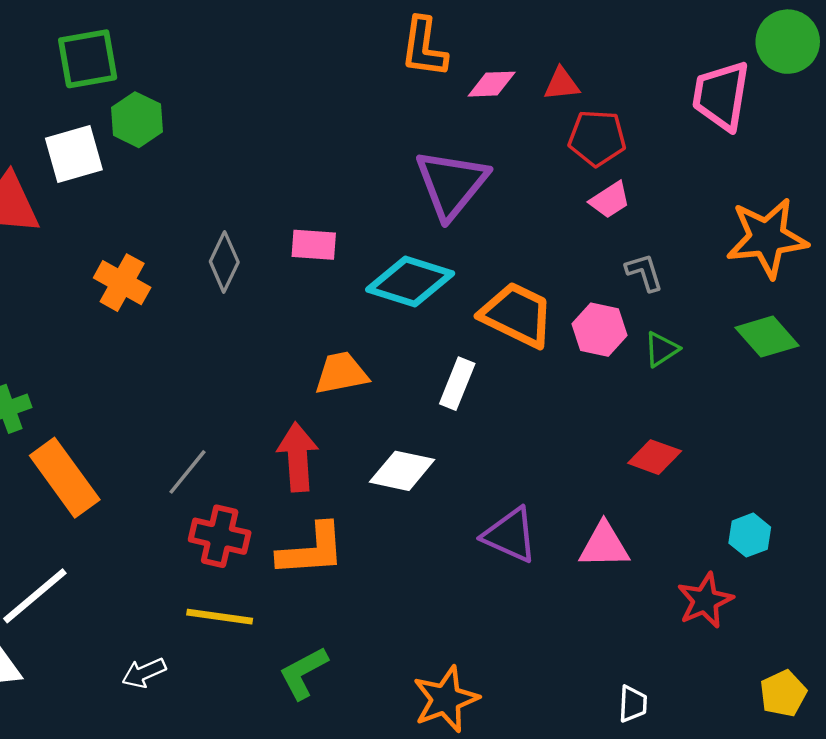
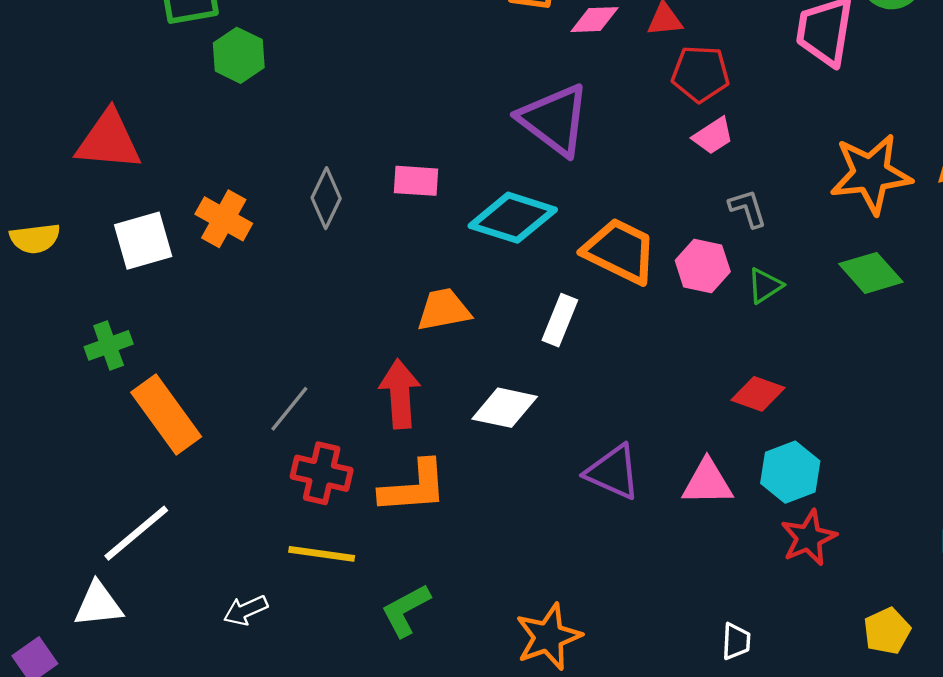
white square: (74, 154) -> (143, 241), moved
purple triangle: (451, 184) -> (554, 120), turned -32
cyan hexagon: (750, 535) -> (790, 472), moved, size x1.4

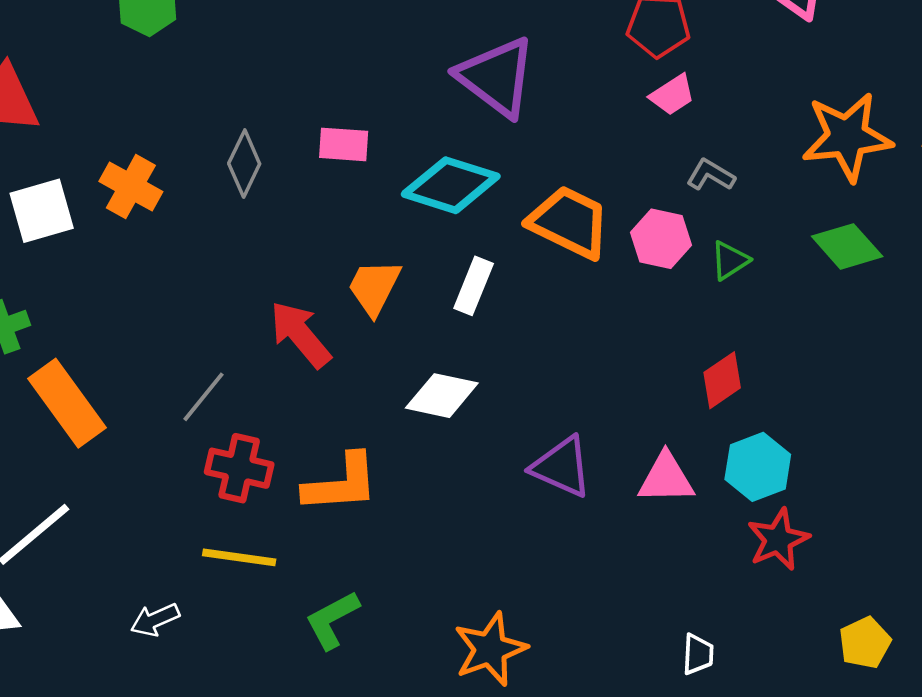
gray L-shape: (748, 208) -> (711, 175), turned -42
orange trapezoid: (444, 310) -> (374, 287), turned -52
white rectangle: (560, 320) -> (474, 286), moved
red arrow: (400, 394) -> (300, 334), moved, turned -36
red diamond: (758, 394) -> (722, 380), turned -54

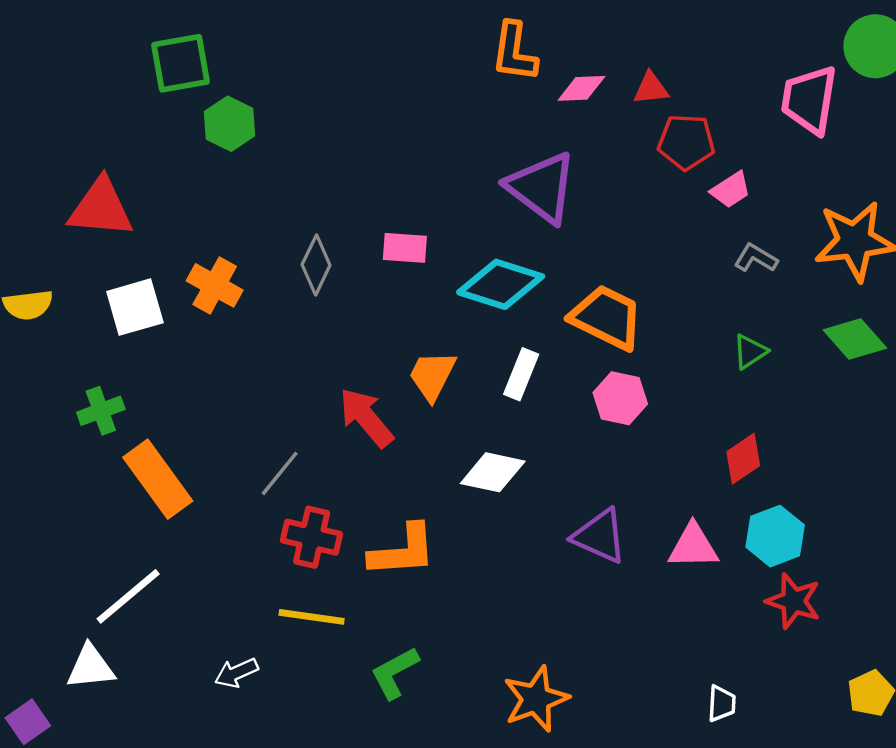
pink trapezoid: (672, 95) -> (731, 190), moved
gray L-shape: (711, 175) -> (756, 258), moved
pink hexagon: (661, 239) -> (620, 398), moved
red star: (778, 540) -> (793, 601), turned -30

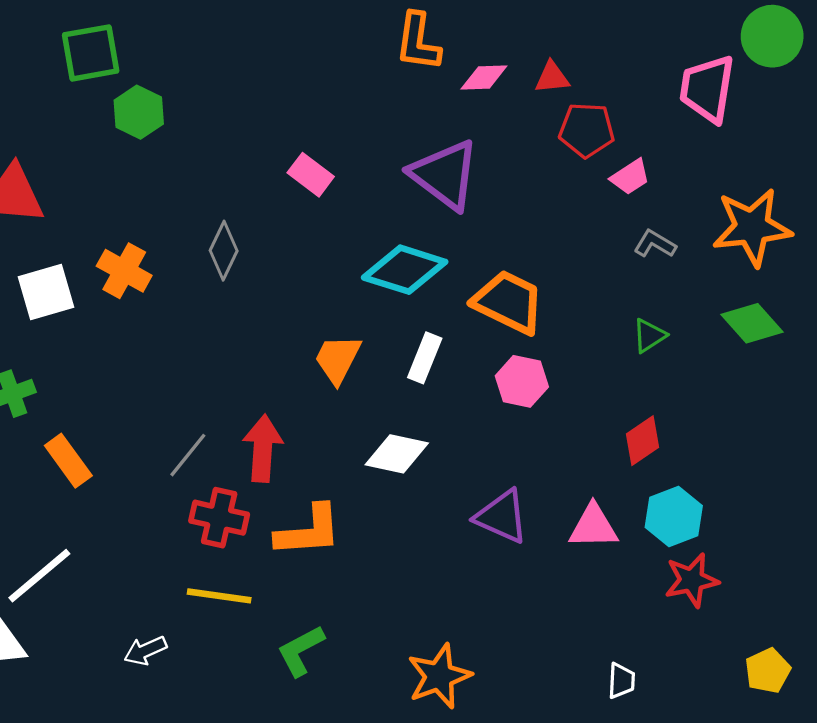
pink rectangle: (405, 248) -> (311, 175), moved, turned 33
red arrow: (366, 418) -> (263, 448), moved, turned 44
orange rectangle: (158, 479) -> (68, 461), size x0.7
red star: (793, 601) -> (692, 580), turned -30

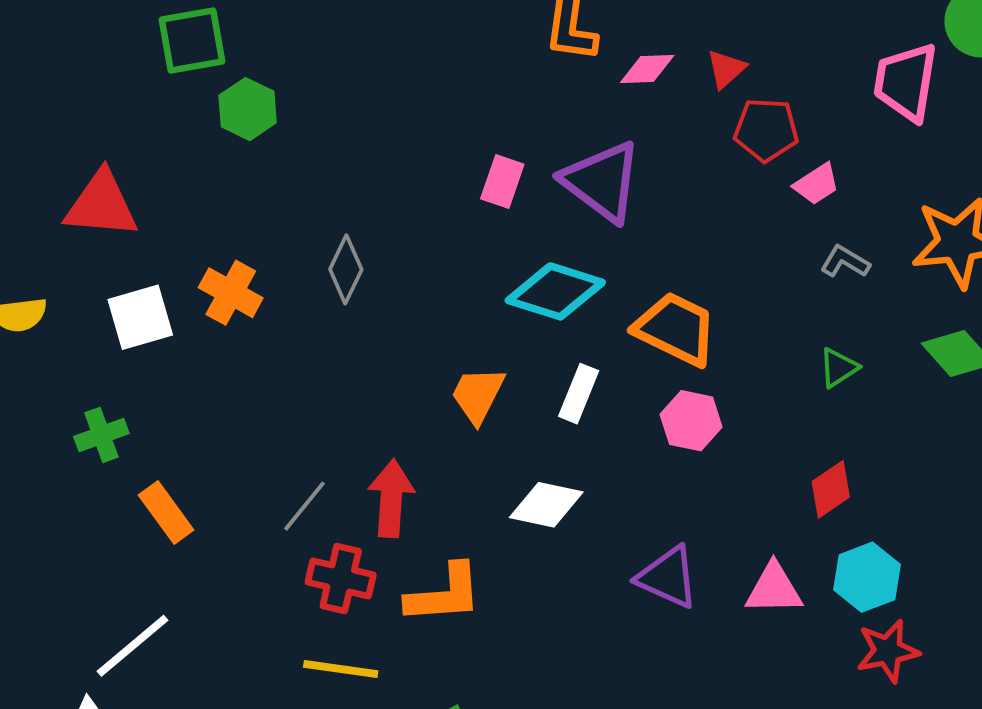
red triangle: (552, 77) -> (726, 69), turned -36
pink rectangle: (311, 175) -> (502, 181), moved, turned 72

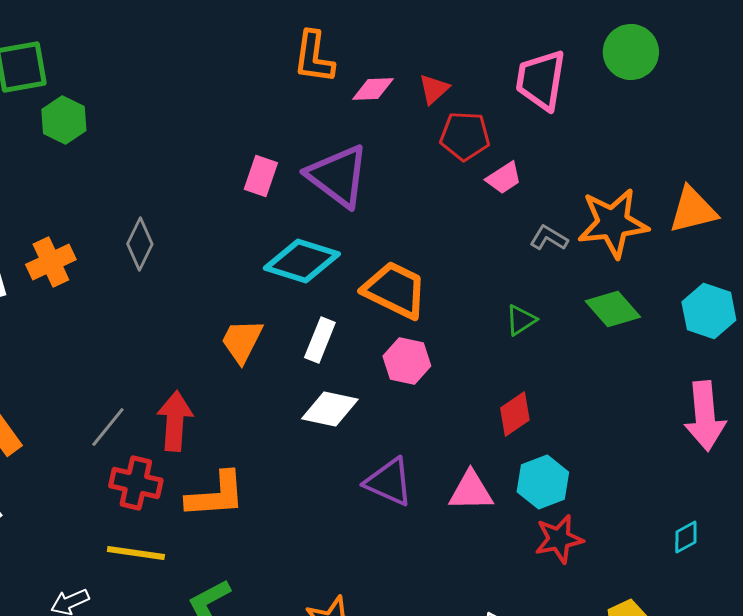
pink trapezoid: (906, 82) -> (541, 80), moved
gray L-shape: (845, 262) -> (549, 238), moved
orange cross: (231, 293) -> (51, 262), turned 36
white diamond: (546, 505) -> (330, 409), moved

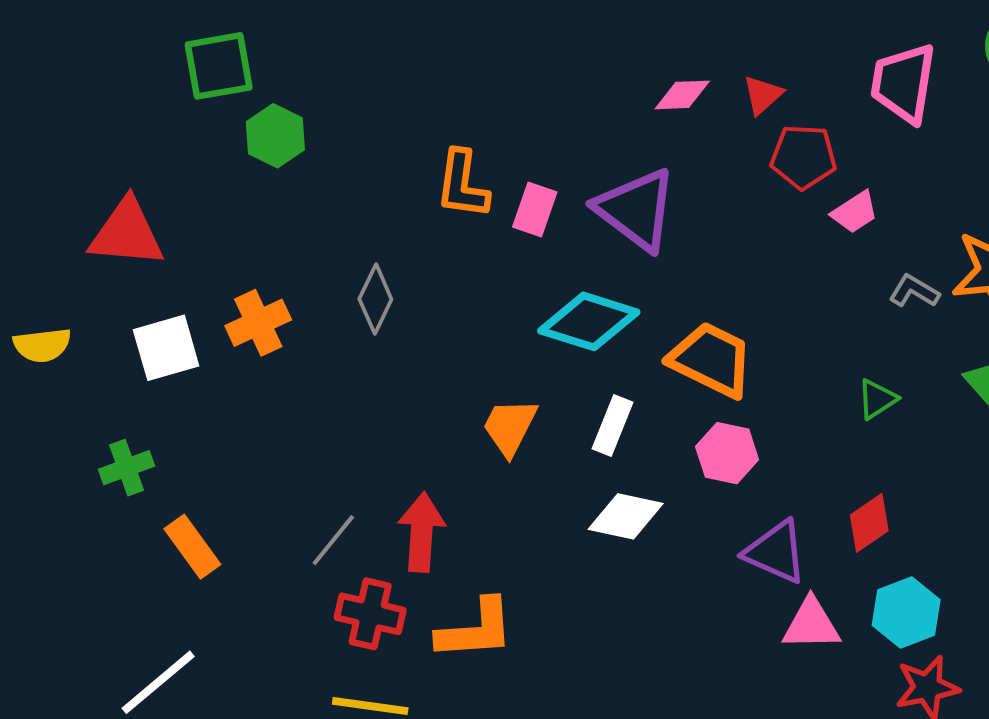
orange L-shape: (314, 57) -> (462, 184), moved
purple triangle: (389, 482) -> (776, 552), moved

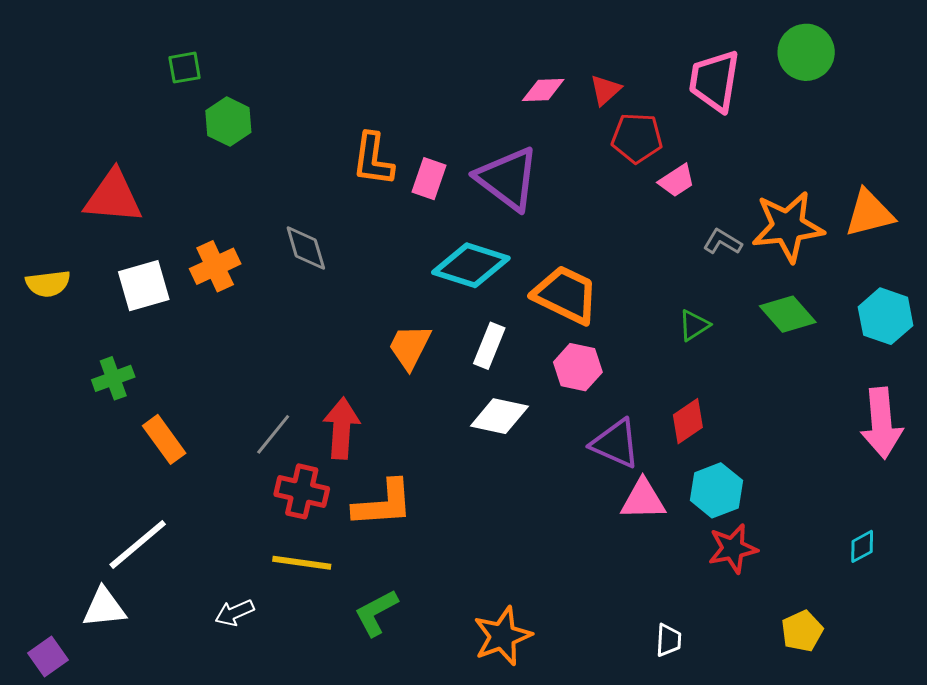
green square: (219, 66) -> (185, 68), size x0.6
gray diamond: (375, 299) -> (306, 248), turned -42

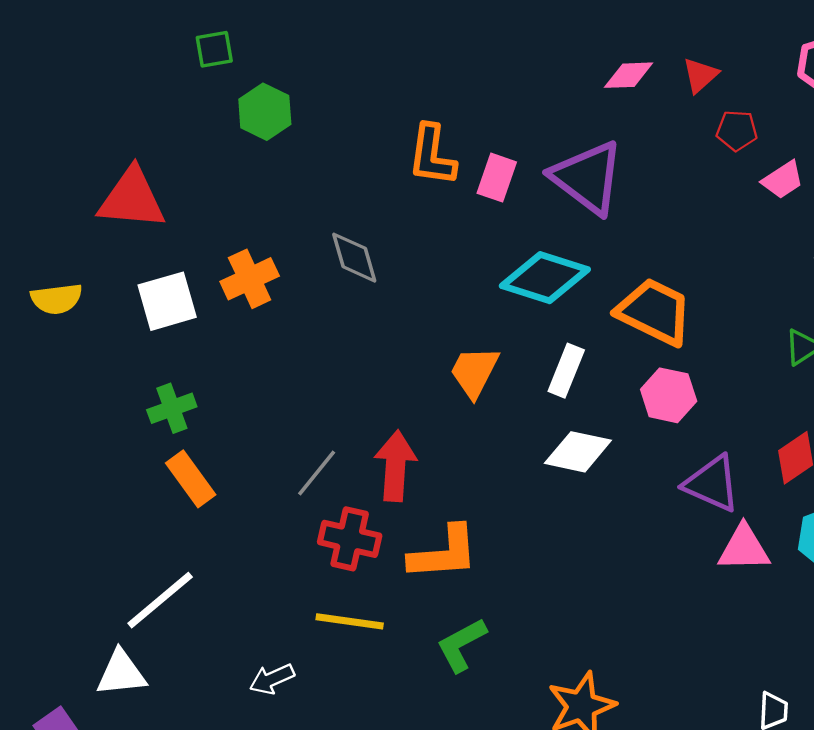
red pentagon: (637, 138) -> (737, 130), size x0.7
green cross: (113, 378) -> (172, 408), moved
green L-shape: (376, 613) -> (461, 645), moved

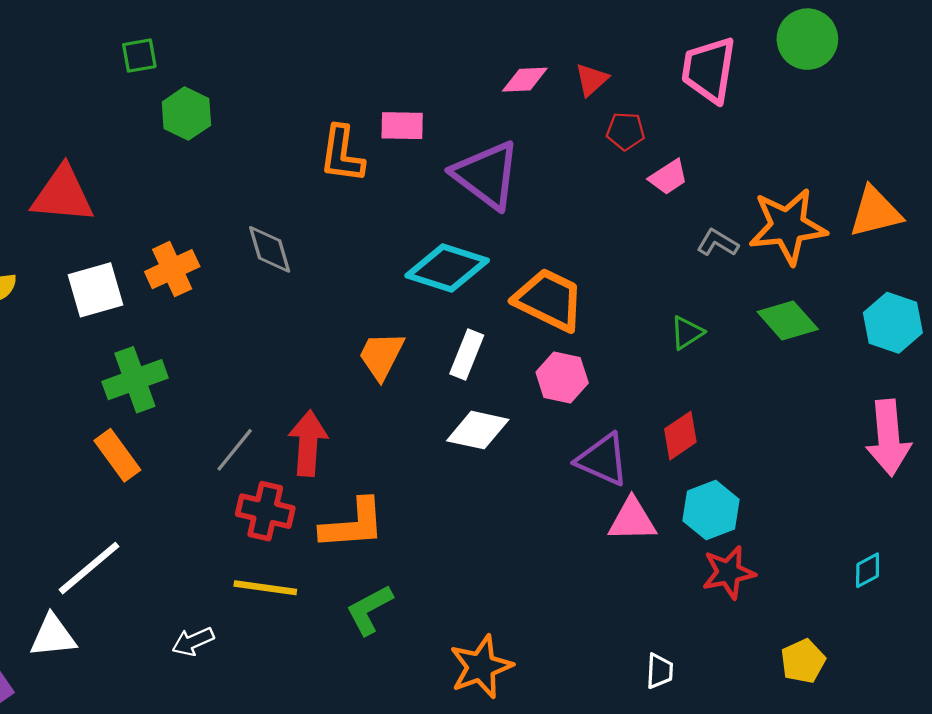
pink rectangle: (497, 178) -> (402, 126), moved, turned 72
green cross: (172, 408) -> (135, 380), moved, size x1.4

